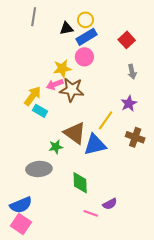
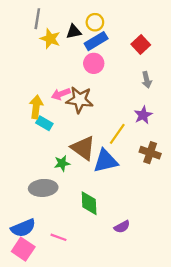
yellow star: (62, 69) -> (50, 39), moved, turned 30
yellow arrow: (33, 96) -> (36, 107), turned -30
pink line: (91, 213) -> (58, 237), moved

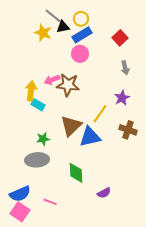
gray line: (37, 19) -> (53, 16), moved, turned -60
brown triangle: (83, 148) -> (71, 126), turned 40
green star: (62, 163) -> (43, 139), moved

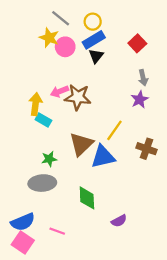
black triangle: (63, 27) -> (96, 56), moved, turned -40
pink circle: (80, 54) -> (65, 47), moved
purple star: (122, 98) -> (140, 99), moved

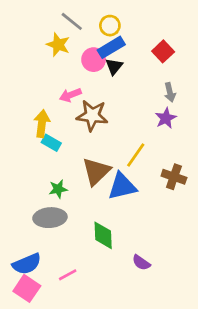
pink circle: (65, 47) -> (94, 60), moved
pink arrow: (59, 91) -> (70, 95), moved
purple semicircle: (119, 221) -> (141, 263), turned 63
pink line: (57, 231) -> (68, 275), turned -49

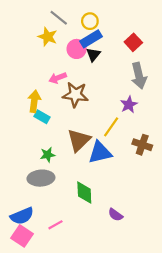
gray arrow: (170, 92) -> (139, 76), size x1.6
purple star: (166, 118) -> (129, 105), moved

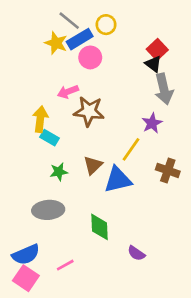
blue rectangle: (91, 39) -> (80, 39), moved
black triangle: (93, 55) -> (153, 64), moved, turned -32
brown triangle: (79, 140) -> (93, 165), size x0.7
green star: (48, 155) -> (59, 172), moved

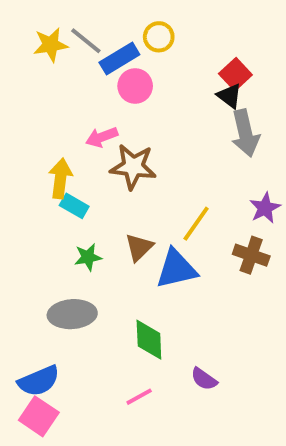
gray line: (69, 21) -> (86, 41), moved
yellow star: (56, 43) -> (51, 45), moved, turned -30
purple star: (152, 123) -> (265, 208), moved
pink line: (65, 265) -> (139, 397), moved

